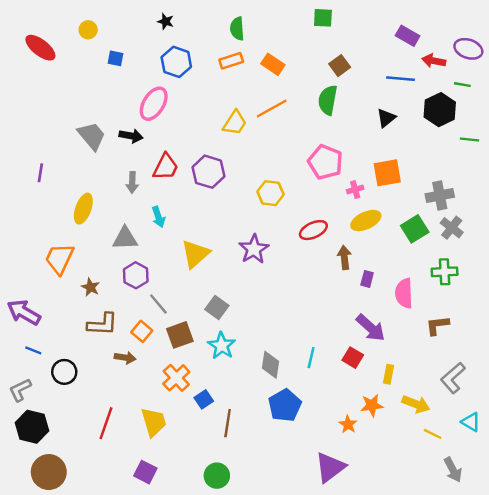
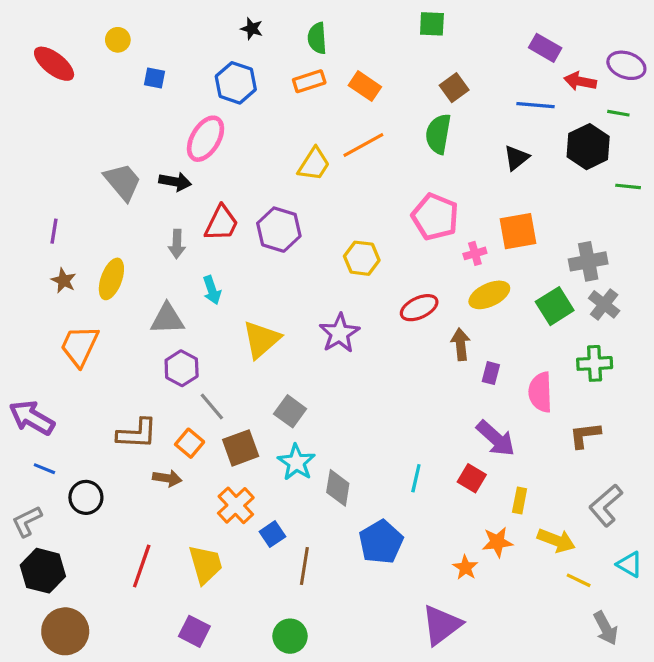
black star: (166, 21) -> (252, 29), moved
brown star: (90, 287) -> (64, 281), moved
gray diamond: (270, 365) -> (338, 488), moved

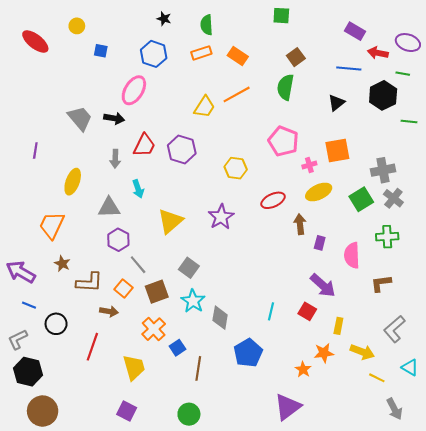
brown star: (64, 281) -> (62, 264), moved
red line: (142, 566) -> (92, 347), moved

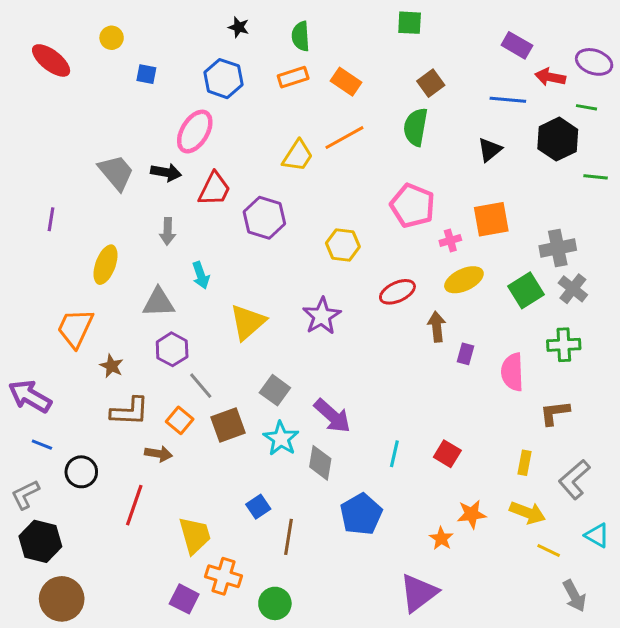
red trapezoid: (144, 145) -> (214, 189), moved
brown star: (62, 264) -> (112, 366), moved
purple arrow: (323, 285) -> (332, 416), moved
yellow rectangle: (338, 326) -> (524, 463), moved
orange cross: (154, 329) -> (223, 576), moved, turned -30

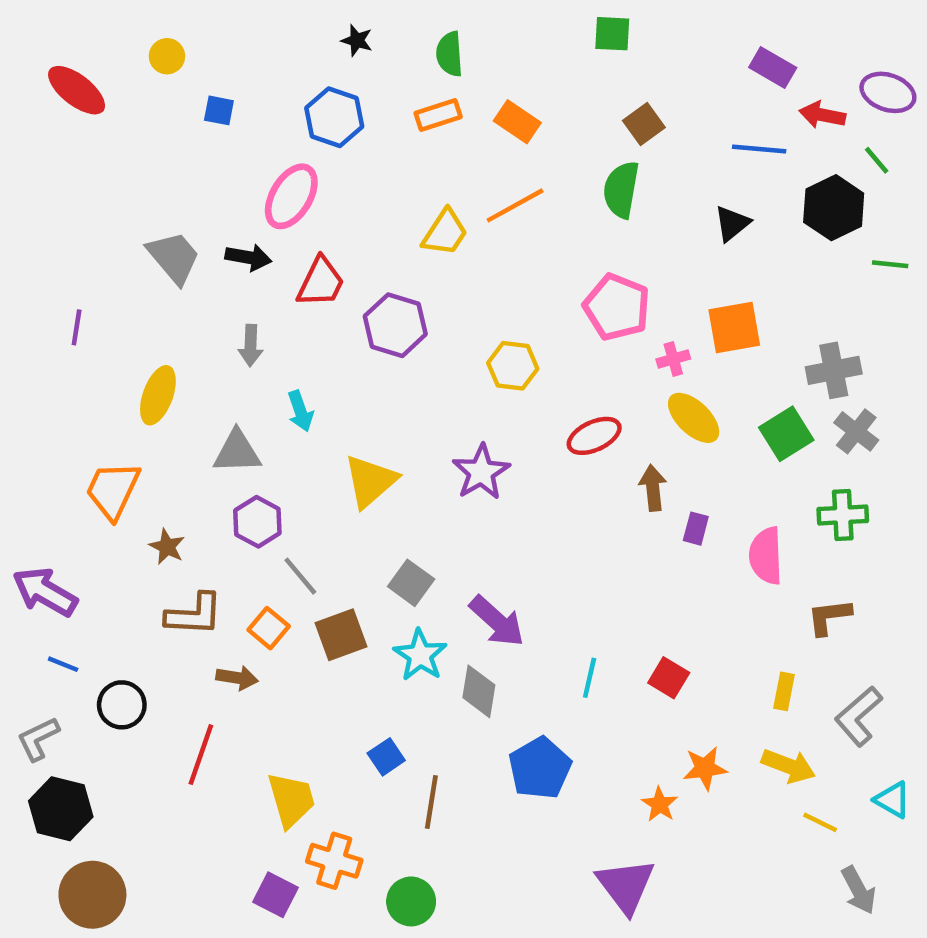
green line: (586, 107) -> (877, 160), turned 40
yellow ellipse: (464, 280) -> (694, 418), turned 69
purple triangle: (419, 593) -> (626, 886), turned -30

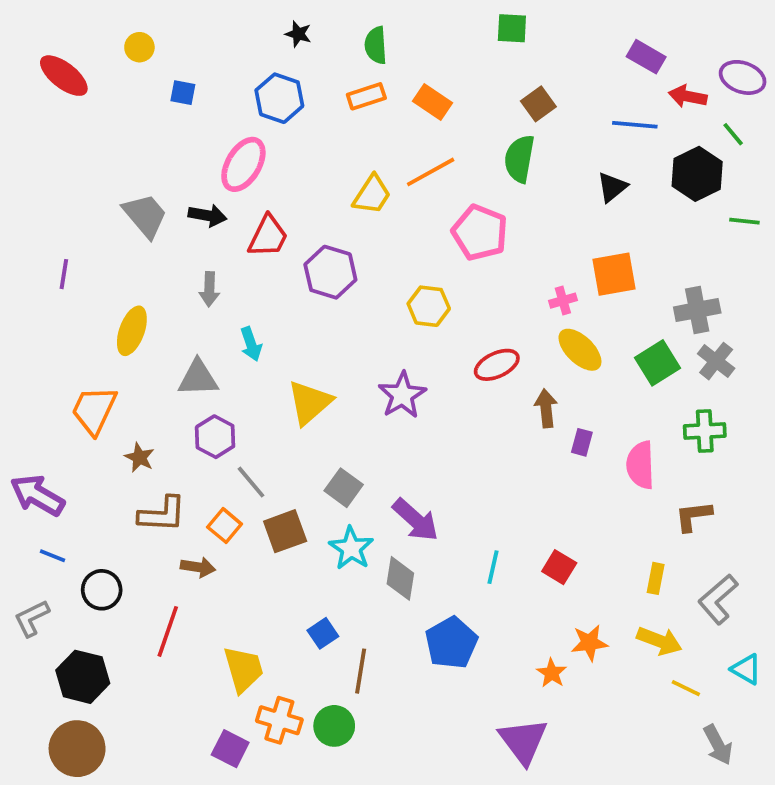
pink pentagon: (617, 307) -> (480, 232), moved
black hexagon: (61, 809) -> (83, 677), moved
green circle: (411, 901) -> (334, 726), moved

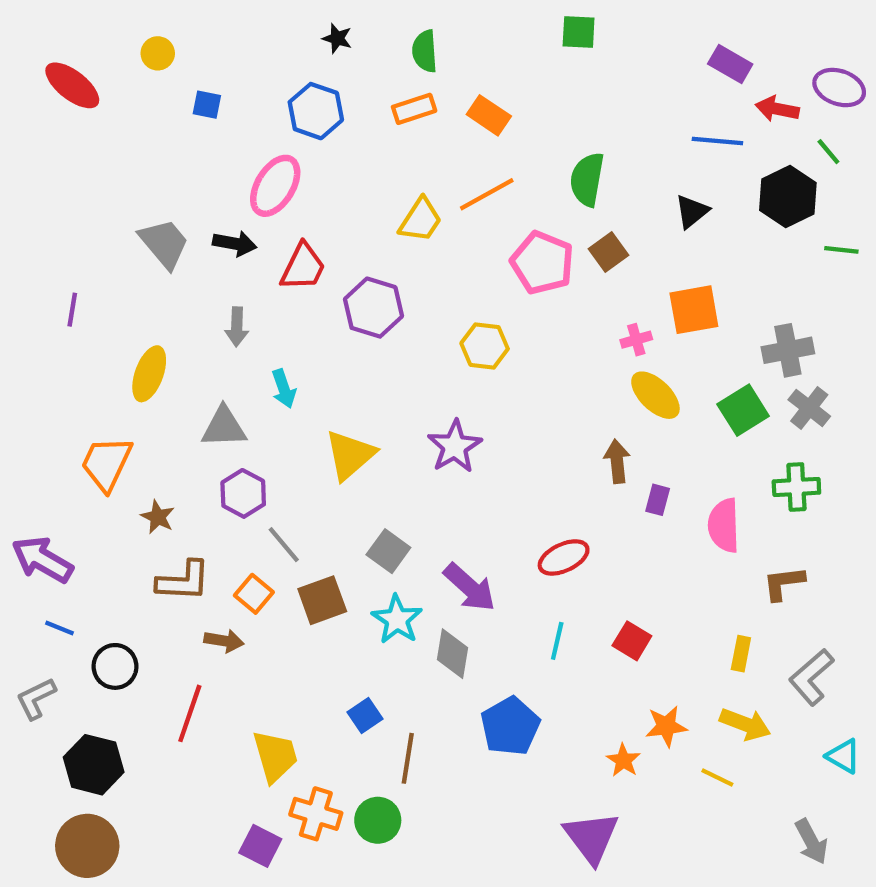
brown square: (538, 104) -> (608, 252), moved
red ellipse: (497, 365) -> (564, 557), moved
yellow line: (686, 688) -> (717, 778), moved

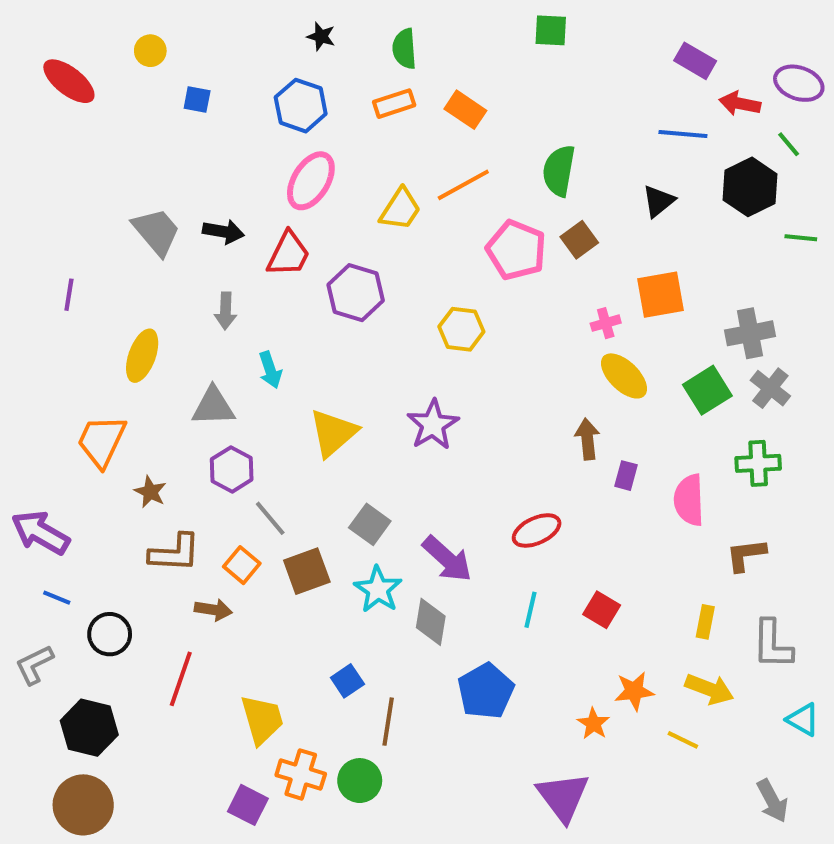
pink ellipse: (275, 186) -> (311, 181), moved
gray L-shape: (811, 677) -> (772, 644), turned -48

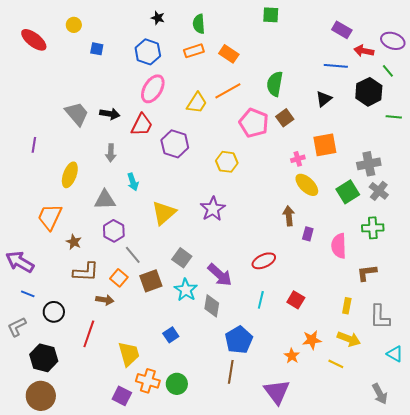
brown line: (388, 722) -> (231, 372), moved

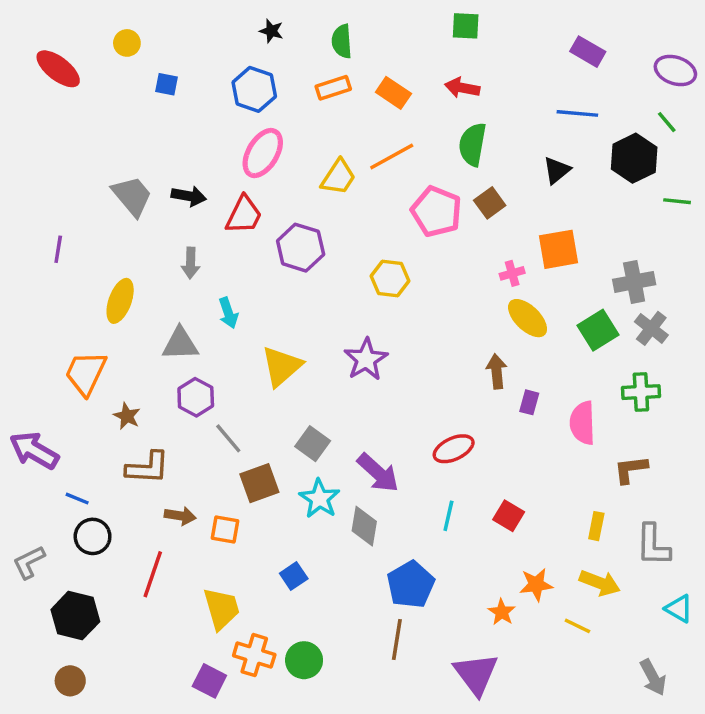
red arrow: (364, 51) -> (462, 88), moved
orange square: (119, 278) -> (225, 530), moved, turned -30
blue line: (28, 294) -> (77, 499), moved
brown circle: (41, 396) -> (70, 681), size x0.6

